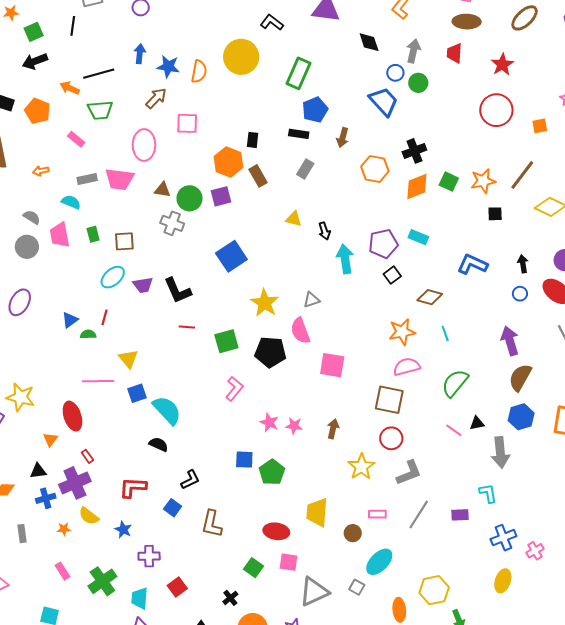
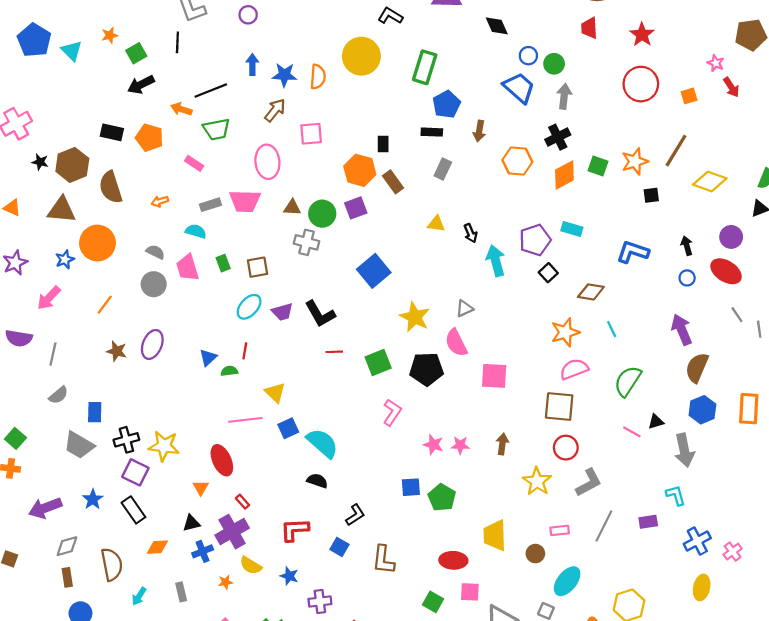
gray arrow: (413, 51) -> (564, 96), moved

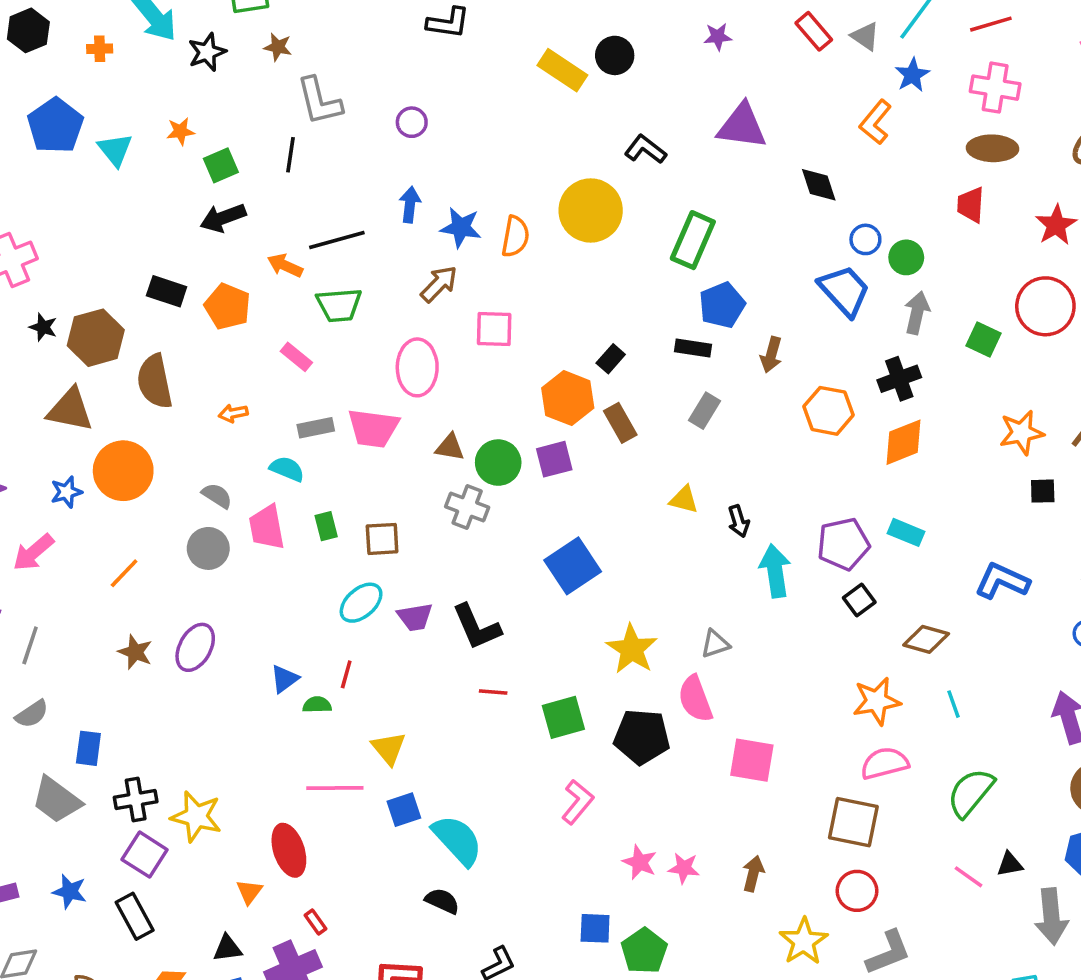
black rectangle: (383, 144) -> (611, 359), turned 35
green square: (598, 166) -> (984, 339), moved
blue star: (93, 499) -> (70, 891), turned -30

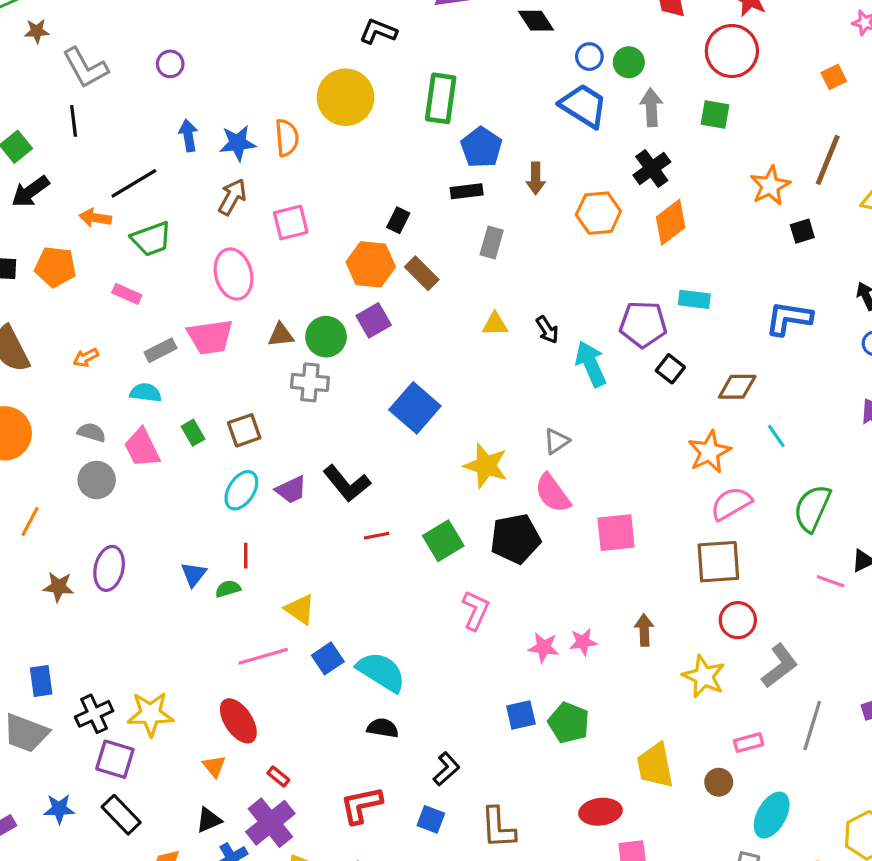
red circle: (1045, 306) -> (732, 51), moved
purple pentagon: (843, 544) -> (643, 324), turned 30

